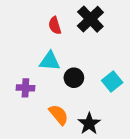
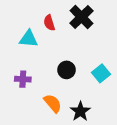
cyan triangle: (50, 61) -> (29, 39), moved

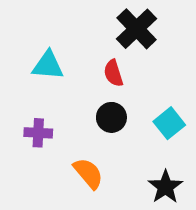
red semicircle: (49, 23) -> (113, 73), moved
black star: (80, 111) -> (165, 187), moved

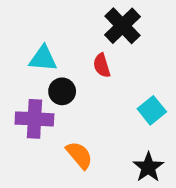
black circle: (111, 117) -> (62, 91), moved
purple cross: (38, 133) -> (34, 119), size x1.5

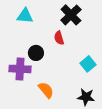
cyan triangle: (43, 59) -> (25, 16), moved
black star: (148, 167) -> (86, 97), turned -30

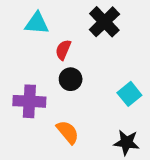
red semicircle: (59, 38) -> (63, 50), moved, turned 40
black circle: (36, 53) -> (71, 79), moved

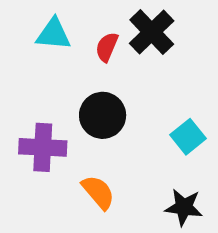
red semicircle: (63, 50) -> (107, 47), moved
black circle: (71, 79) -> (103, 115), size x1.4

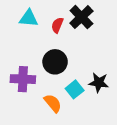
cyan square: (188, 137) -> (75, 89), moved
black star: (184, 207) -> (99, 83), moved

